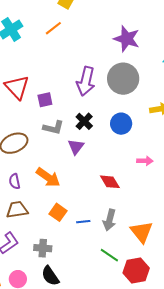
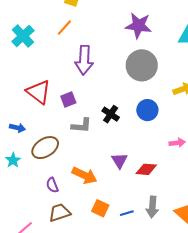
purple arrow: (86, 81) -> (84, 60), moved
purple triangle: (76, 147) -> (119, 161), moved
red diamond: (110, 182) -> (146, 169), turned -45

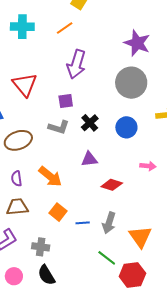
cyan cross: (23, 36) -> (22, 27), turned 30
purple square: (68, 99) -> (66, 101), moved
purple triangle: (119, 161) -> (89, 159), moved, turned 42

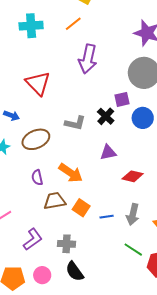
purple square: (66, 101) -> (122, 99), moved
brown trapezoid: (17, 207) -> (55, 201), moved

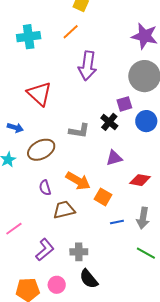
orange square: (81, 208) -> (103, 197), moved

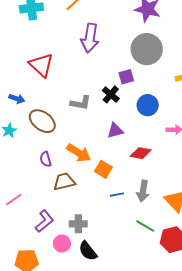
blue circle: (146, 121) -> (148, 105), moved
brown ellipse: (41, 150) -> (42, 121), turned 64
pink circle: (57, 285) -> (62, 244), moved

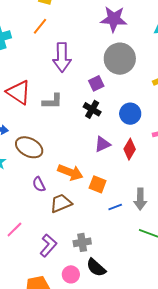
purple square: (126, 77) -> (96, 83), moved
gray L-shape: (81, 103) -> (52, 101), moved
red diamond: (141, 153) -> (130, 149), moved, turned -60
pink circle: (62, 244) -> (71, 274), moved

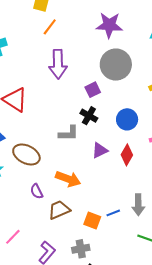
orange line: (40, 26) -> (50, 27), moved
gray L-shape: (52, 101) -> (69, 133), moved
orange square: (98, 184) -> (92, 221), moved

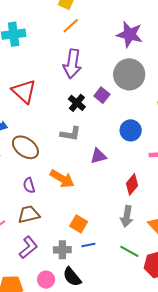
purple square: (93, 90) -> (102, 95), turned -35
black cross: (89, 116) -> (77, 103), moved
red diamond: (127, 155) -> (132, 184), moved
brown trapezoid: (59, 210) -> (29, 214), moved
blue line: (113, 213) -> (88, 245), moved

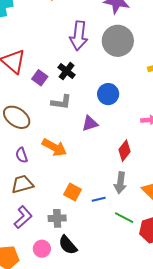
purple arrow: (72, 64) -> (79, 36), moved
purple square: (102, 95) -> (40, 78), moved
blue circle: (131, 130) -> (108, 94), moved
blue line: (88, 245) -> (99, 199), moved

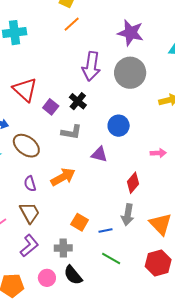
purple triangle: (90, 123) -> (99, 154), turned 30
orange arrow: (54, 147) -> (63, 177), turned -60
brown trapezoid: (22, 184) -> (30, 213), turned 75
green line: (124, 218) -> (111, 259), moved

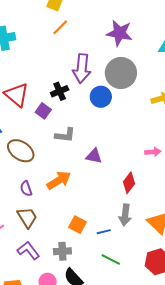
black cross: (78, 101) -> (60, 91), moved, turned 30
blue circle: (119, 126) -> (101, 97), moved
purple L-shape: (29, 246) -> (28, 251), turned -85

